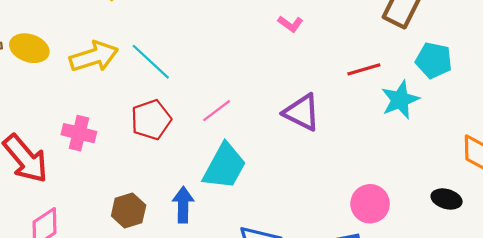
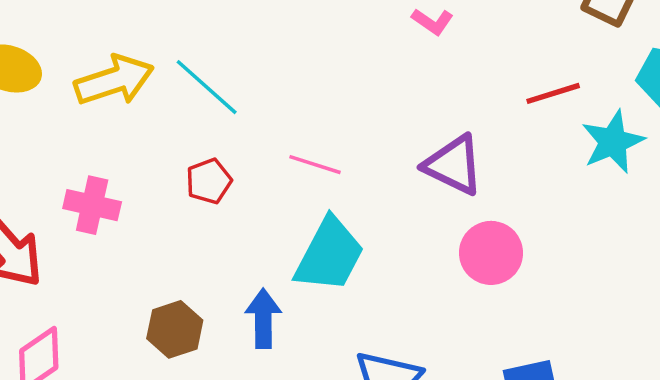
pink line: (217, 111) -> (315, 165), turned 56
red pentagon: (151, 120) -> (209, 181), size x0.7
pink circle: (370, 204) -> (491, 253), moved

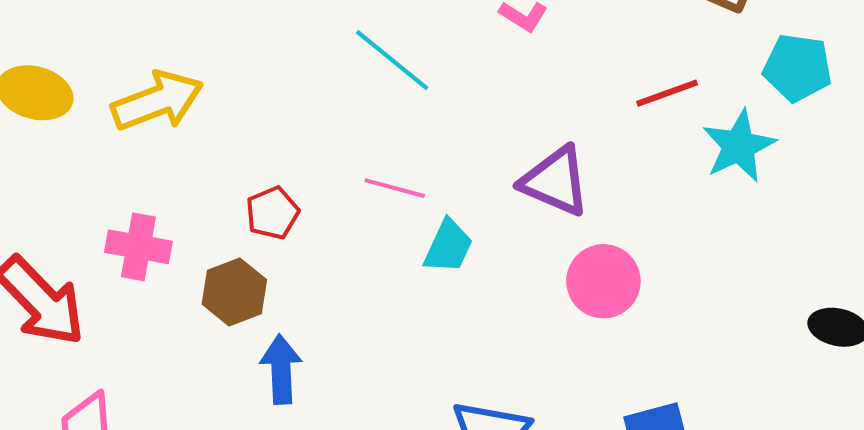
cyan line: (207, 87) -> (392, 60), moved
cyan trapezoid: (329, 255) -> (448, 246), moved, size x0.6
blue arrow: (263, 318) -> (281, 369), moved
brown hexagon: (175, 329) -> (234, 292), moved

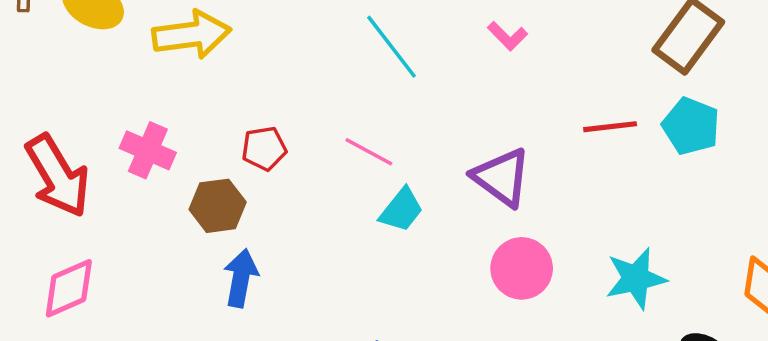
cyan pentagon: (797, 68) -> (691, 126), moved
cyan star: (739, 146) -> (636, 279), moved

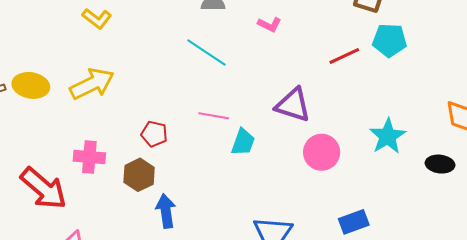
red pentagon: (264, 148) -> (154, 134), turned -30

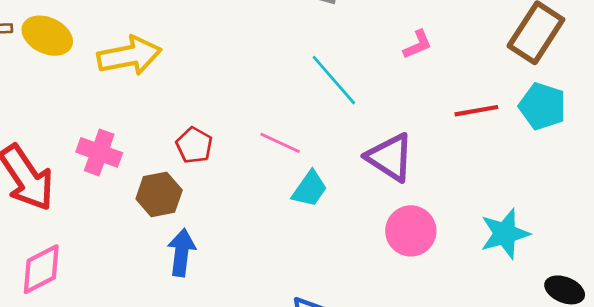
pink L-shape: (269, 25) -> (418, 45), moved, turned -65
cyan line: (206, 53) -> (334, 80), moved

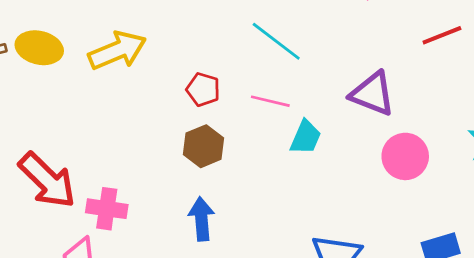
cyan line: (334, 80) -> (276, 41), moved
red pentagon: (194, 145) -> (203, 89), moved
pink cross: (99, 152) -> (107, 209), moved
brown hexagon: (159, 194) -> (204, 146), moved

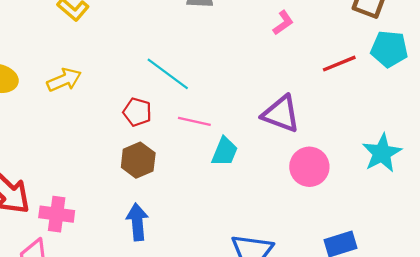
cyan line: (276, 41) -> (168, 74), moved
yellow arrow: (117, 50) -> (64, 80), size x0.7

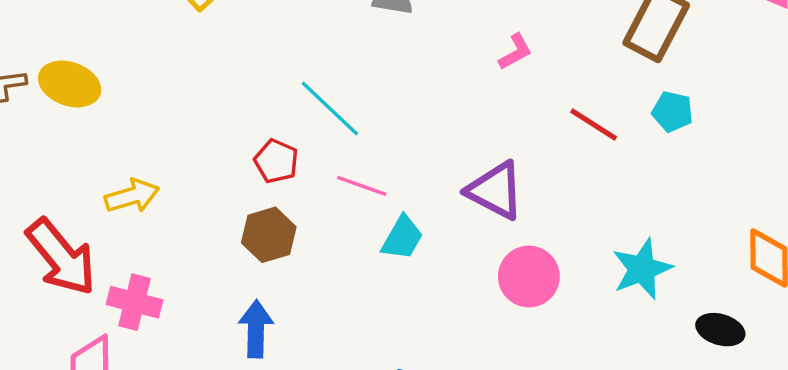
cyan pentagon: (389, 49) -> (673, 112), size x0.7
red line: (339, 64) -> (594, 125), turned 48
yellow arrow: (64, 80) -> (132, 196), moved

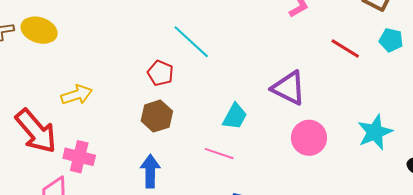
pink line: (362, 186) -> (219, 154), moved

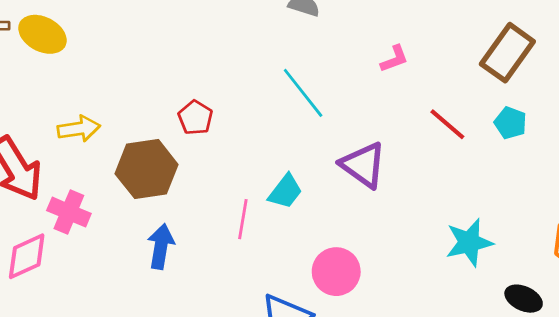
cyan line: (191, 42) -> (303, 93), moved
brown hexagon: (157, 116) -> (147, 169), moved, size x1.4
pink circle: (309, 138) -> (336, 272), moved
pink line: (219, 154) -> (243, 219), moved, turned 72

